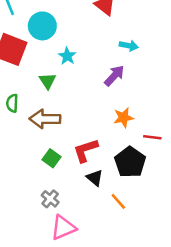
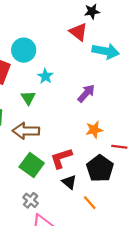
cyan arrow: (129, 46) -> (106, 51), moved, size x1.6
green square: (51, 158) -> (32, 165), size x1.5

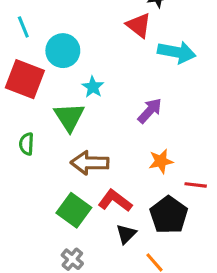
green triangle: (28, 98) -> (69, 117), size x1.5
brown arrow: (26, 131) -> (90, 163), moved
red L-shape: (61, 158) -> (115, 201), turned 55
black triangle: (69, 182) -> (126, 234), turned 35

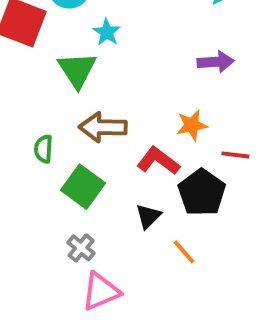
purple arrow: (150, 111) -> (216, 62), moved, turned 44
green semicircle: (26, 144) -> (43, 149), moved
red L-shape: (115, 201) -> (158, 161), moved

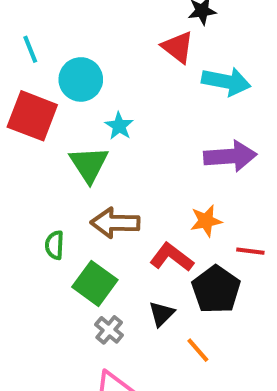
purple arrow: (216, 62) -> (230, 156), size x1.4
gray cross: (81, 248) -> (109, 330), moved

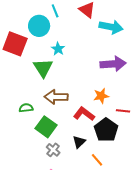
cyan line: (30, 49) -> (55, 11), moved
green semicircle: (55, 245) -> (26, 108), turned 80

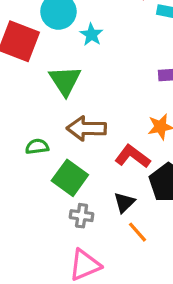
cyan star: (58, 49) -> (91, 35), moved
gray cross: (53, 150) -> (82, 216), turned -32
orange line: (97, 160) -> (137, 232), moved

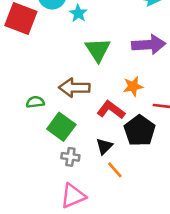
green triangle: (65, 81) -> (98, 50), moved

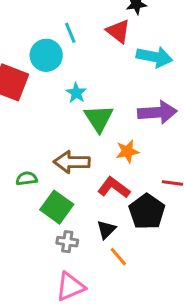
cyan star: (78, 13) -> (76, 93), moved
orange star: (133, 86) -> (127, 151), moved

